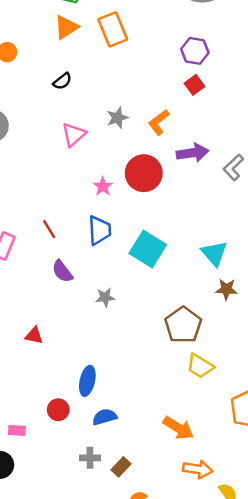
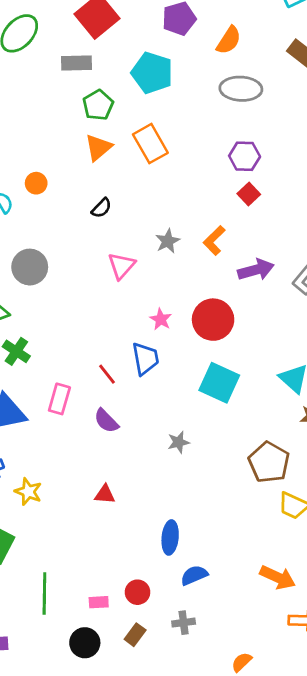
red circle: (144, 173) -> (213, 320), moved
blue trapezoid: (99, 230) -> (145, 359), moved
purple semicircle: (62, 271) -> (106, 421), moved
red circle: (58, 410) -> (138, 592), moved
brown rectangle: (121, 467) -> (135, 635), moved

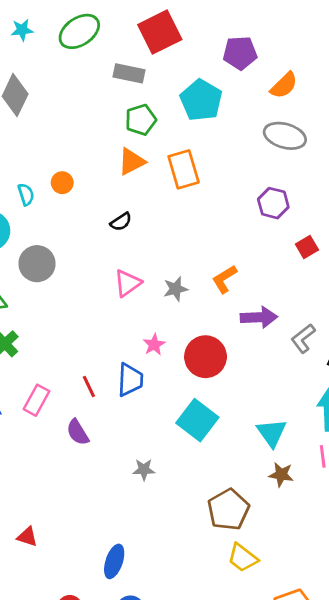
red square: (249, 194) -> (307, 247), moved
gray star: (168, 241) -> (176, 289), moved
red triangle: (105, 494) -> (27, 537), moved

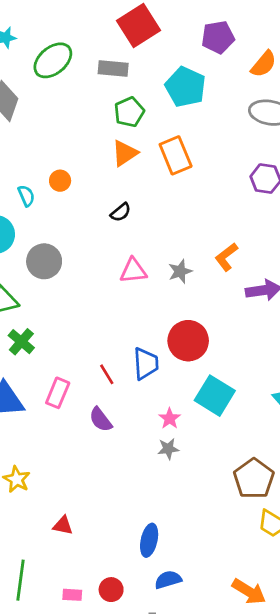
green ellipse: (79, 31) -> (53, 60), moved
pink triangle: (128, 283) -> (133, 271), turned 36
pink star: (154, 345) -> (170, 418), moved
red circle: (206, 357) -> (188, 341), moved

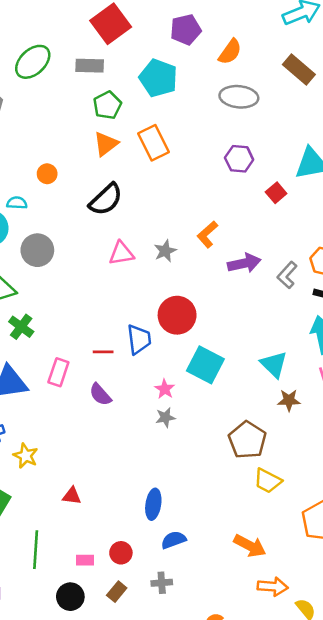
cyan semicircle: (26, 196) -> (17, 203), moved, turned -60
black semicircle: (121, 212) -> (106, 199), size x1.8
red line: (107, 374) -> (103, 352), turned -54

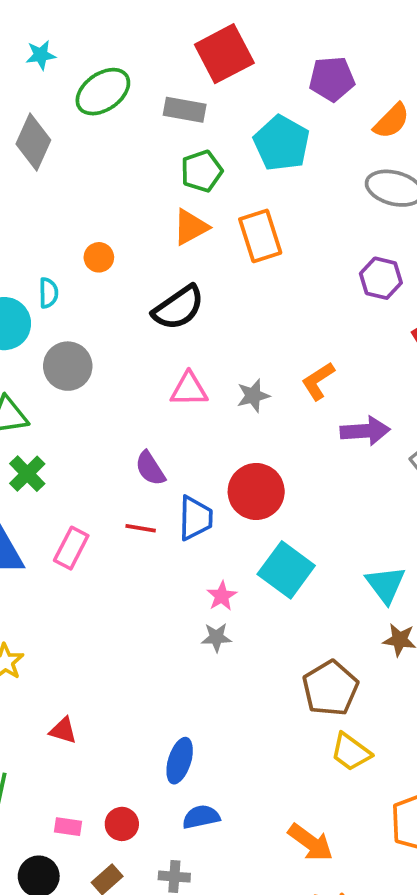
cyan semicircle: (17, 203) -> (48, 293), turned 78
purple semicircle: (100, 395) -> (150, 468), moved

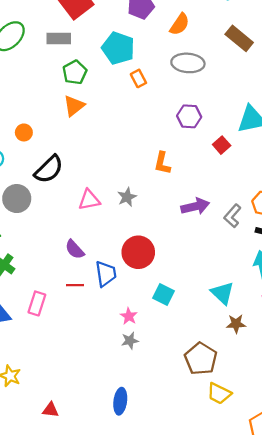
orange rectangle: (260, 236) -> (138, 78), moved, size x0.6
black semicircle: (178, 308) -> (49, 169), moved
orange L-shape: (318, 381) -> (162, 163), moved, turned -35
cyan square: (286, 570) -> (163, 295), size x0.7
blue ellipse: (180, 761) -> (120, 401), moved

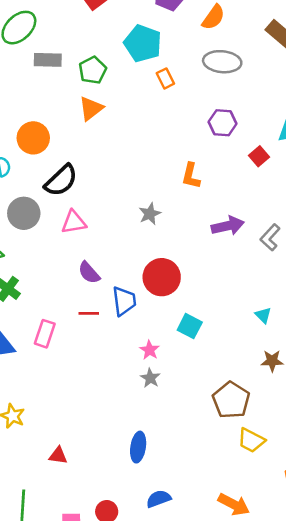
gray rectangle: (59, 39) -> (48, 60), moved
orange circle: (24, 132) -> (33, 138), size x1.6
pink triangle: (89, 200) -> (74, 222), moved
cyan triangle: (222, 293) -> (263, 315), moved, size x0.6
gray star: (130, 341) -> (150, 378), turned -30

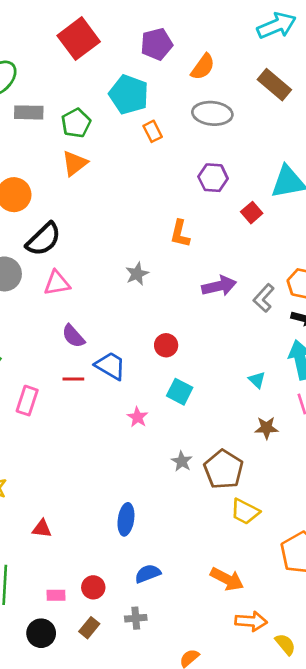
red circle: (162, 277) -> (166, 345), moved, size x0.6
blue trapezoid: (124, 301) -> (110, 366), turned -52
gray star: (150, 378) -> (182, 461), moved

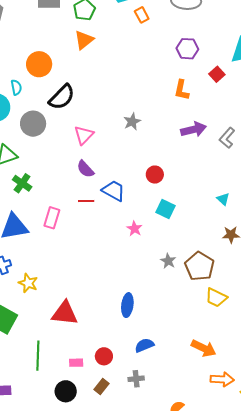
orange L-shape: (180, 234) -> (182, 90), moved
pink triangle: (57, 283) -> (84, 135), moved, turned -35
red triangle: (42, 529) -> (65, 313), size x1.8

